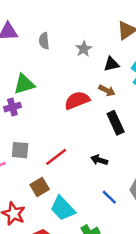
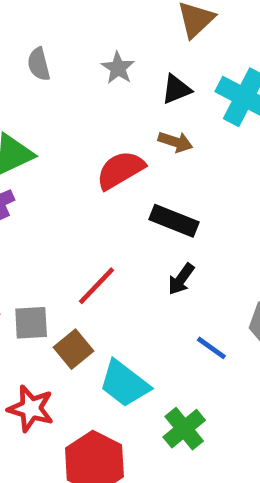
black rectangle: (116, 123) -> (174, 221), moved, turned -35
gray square: (20, 150) -> (31, 323), moved
black arrow: (99, 160) -> (181, 279), turned -63

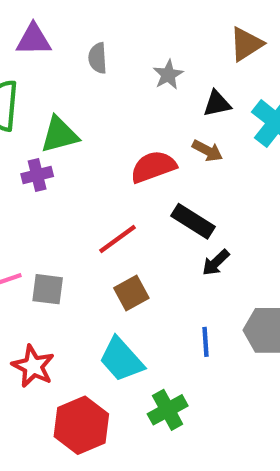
black arrow: (181, 279) -> (216, 263), moved
red line: (96, 286) -> (117, 239), moved
blue line: (211, 348) -> (206, 342), turned 40
brown square: (73, 349) -> (131, 293), moved

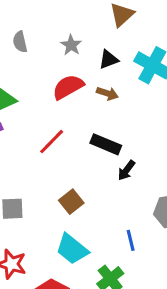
red semicircle: (153, 167) -> (68, 87), moved
red line: (117, 239) -> (52, 142), moved
blue line: (206, 342) -> (131, 240), moved

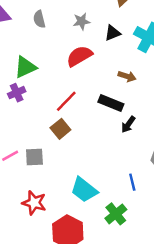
gray star: (71, 45) -> (81, 21), turned 30
brown arrow: (107, 93) -> (127, 76), moved
brown square: (71, 202) -> (60, 129), moved

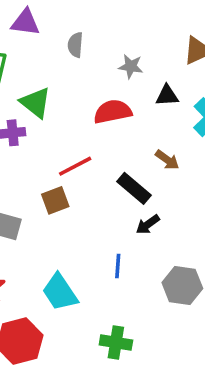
green triangle: (25, 67) -> (36, 103), turned 45
blue line: (132, 182) -> (118, 266), moved
green cross: (116, 214) -> (116, 342), moved, turned 30

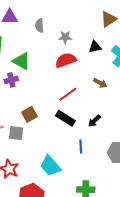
gray star: (131, 66) -> (65, 37), moved
red line: (75, 166) -> (68, 94), moved
black rectangle: (134, 188) -> (65, 118), moved
brown square: (55, 200) -> (29, 114), moved

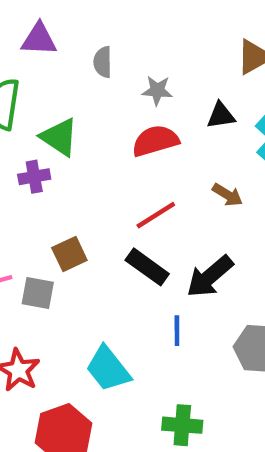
black arrow: (94, 121) -> (210, 276), size x1.6

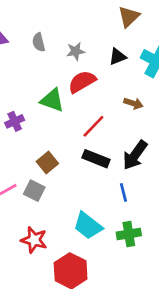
green triangle: (59, 137) -> (52, 100), moved
gray square: (38, 293) -> (34, 191), turned 30
green cross: (182, 425) -> (129, 234), moved

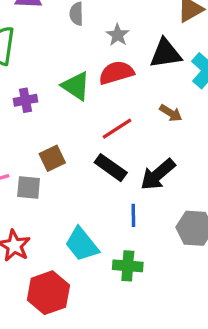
gray star: (76, 51) -> (118, 35), turned 30
black triangle: (118, 57) -> (165, 53), size x1.5
gray square: (34, 191) -> (29, 188), turned -35

